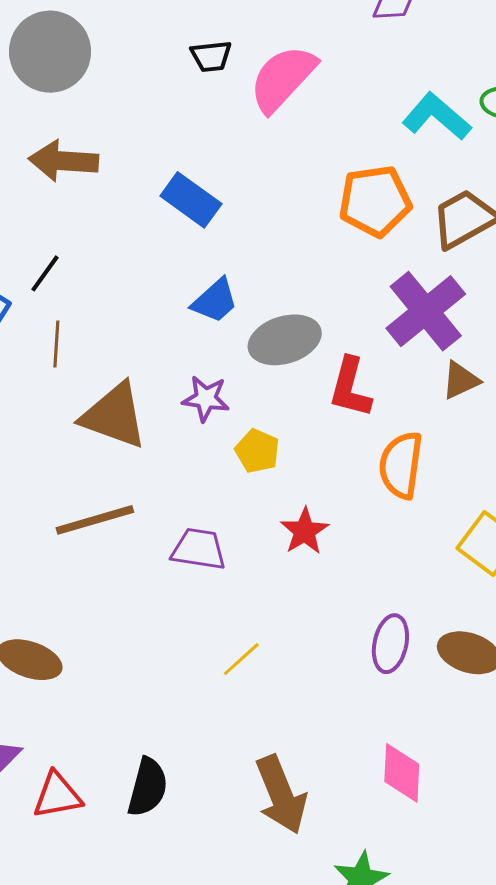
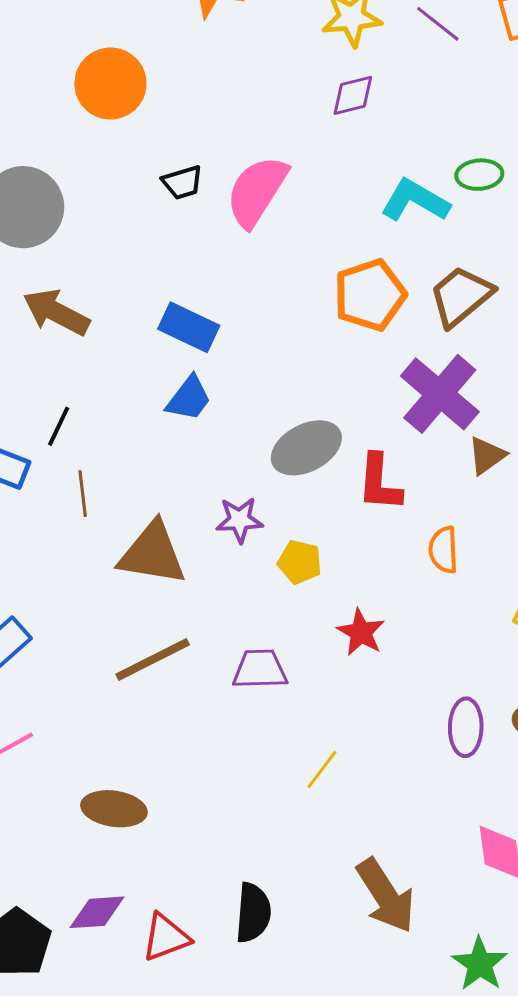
brown arrow: (63, 161) -> (56, 312), turned 34
blue trapezoid: (215, 301) -> (189, 398), moved
orange semicircle: (401, 465) -> (443, 550), size x0.7

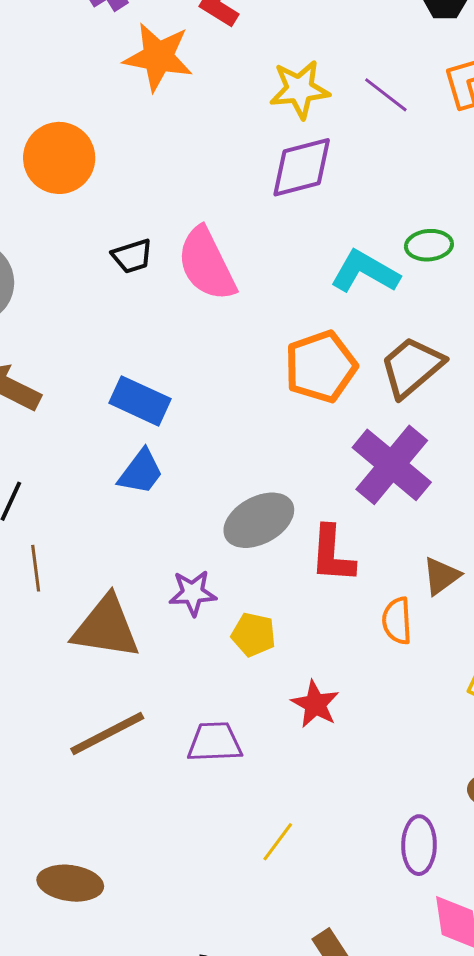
purple diamond: (353, 95) -> (302, 167), size x1.5
pink semicircle: (257, 191) -> (207, 264), turned -58
brown triangle: (487, 456) -> (441, 576), moved
purple ellipse: (466, 727) -> (419, 845), moved

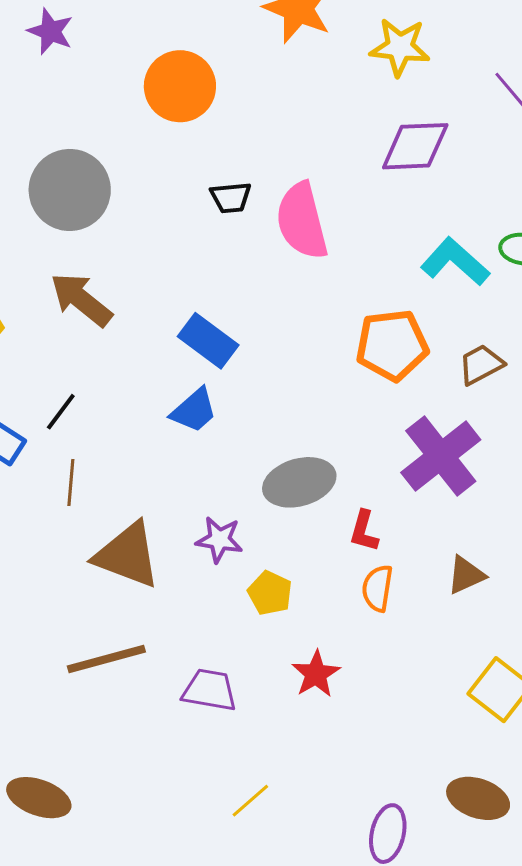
yellow star: (300, 89) -> (400, 47), moved
brown trapezoid: (412, 367) -> (481, 365), size x0.7
red L-shape: (332, 554) -> (364, 531), size x0.7
orange semicircle: (397, 621) -> (377, 588), moved

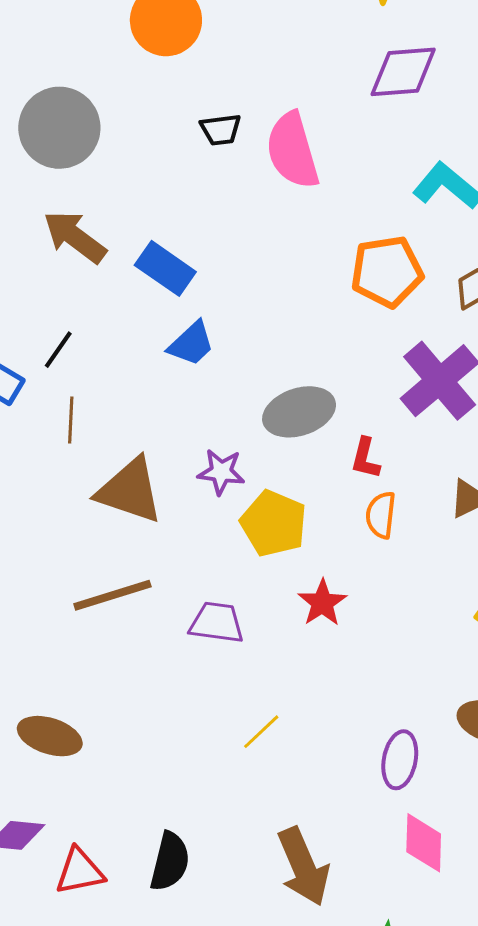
blue rectangle: (208, 341) -> (165, 268), moved
yellow pentagon: (270, 593) -> (274, 523), size x1.5

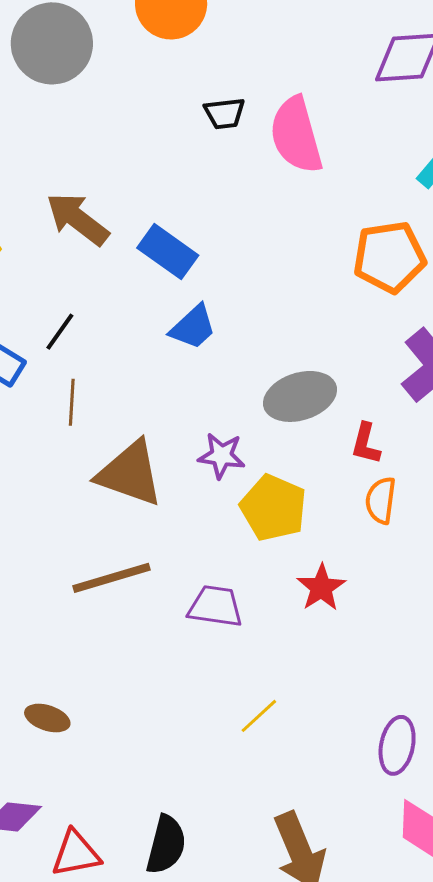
gray circle: (59, 128) -> (52, 43), moved
brown ellipse: (50, 736) -> (47, 718), size x0.7

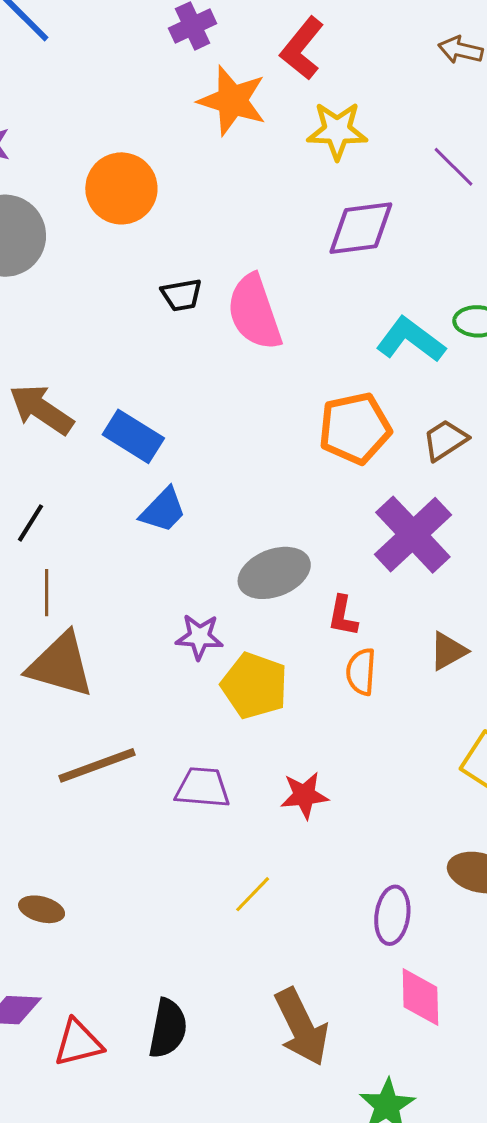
brown triangle: (130, 473) -> (61, 665), moved
red star: (321, 588) -> (304, 795), moved, turned 30

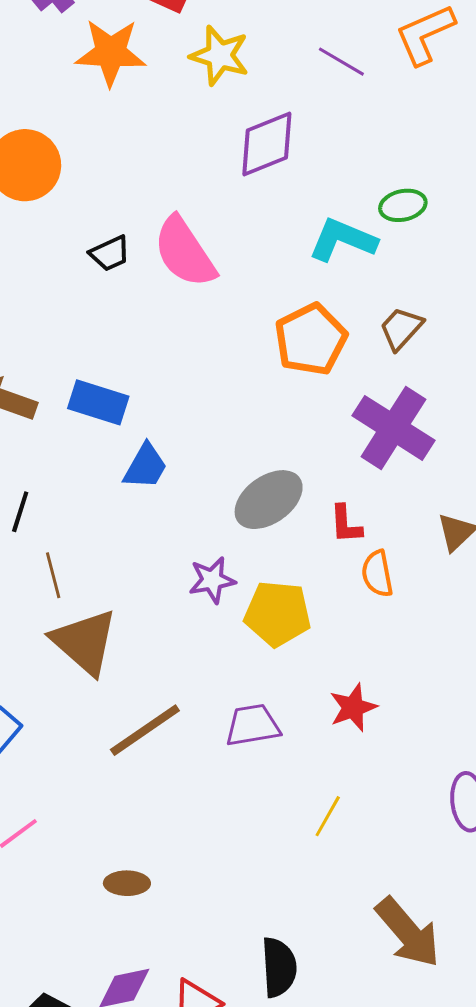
yellow star: (337, 131) -> (220, 56), turned 30
brown triangle: (61, 665) -> (85, 642), turned 40

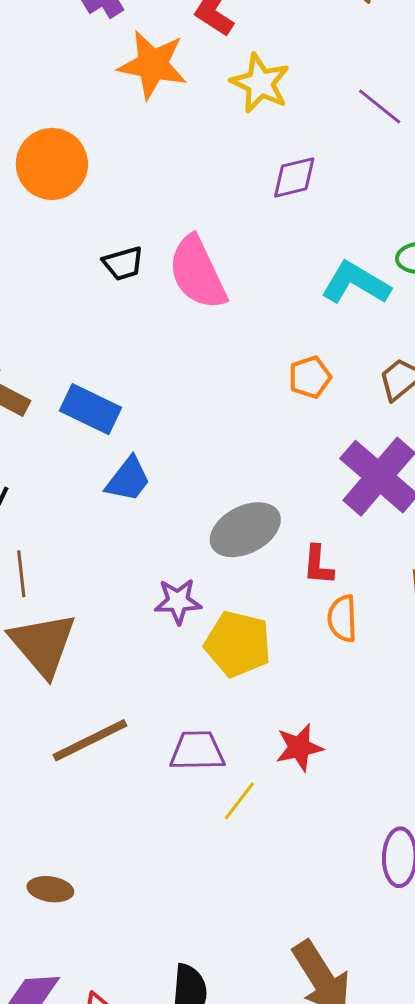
purple diamond: (267, 144) -> (294, 177), size x0.7
orange pentagon: (311, 339) -> (310, 377), size x0.6
yellow line: (328, 816) -> (239, 801), moved

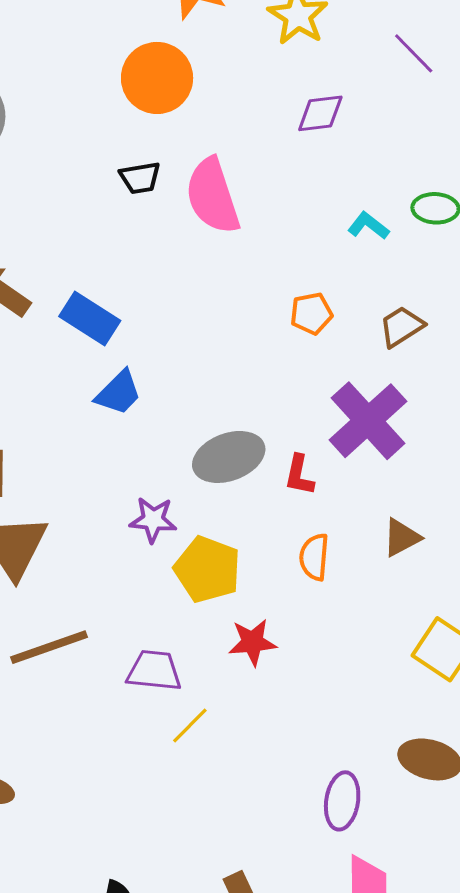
orange circle: (52, 164) -> (157, 78), moved
cyan L-shape: (356, 283) -> (368, 226), size x0.6
red L-shape: (318, 565) -> (299, 475), moved
red star: (299, 748) -> (252, 642), moved

